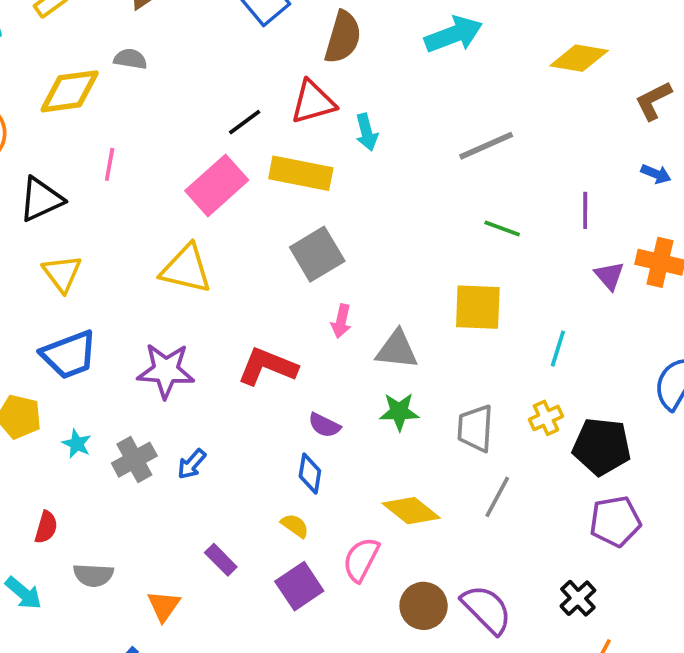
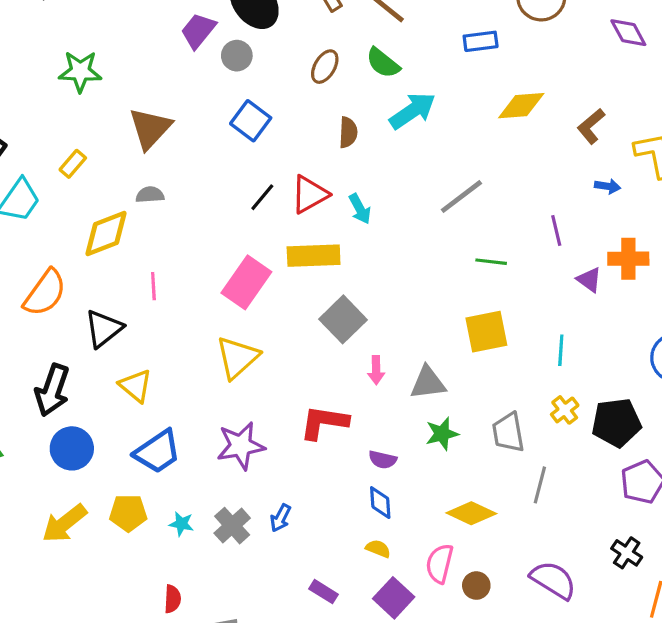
brown semicircle: (343, 37) -> (348, 132), moved, size x0.7
black line: (245, 122) -> (262, 197), moved
yellow triangle: (186, 269) -> (237, 357), turned -42
brown circle: (424, 606) -> (476, 586), moved, size x0.7

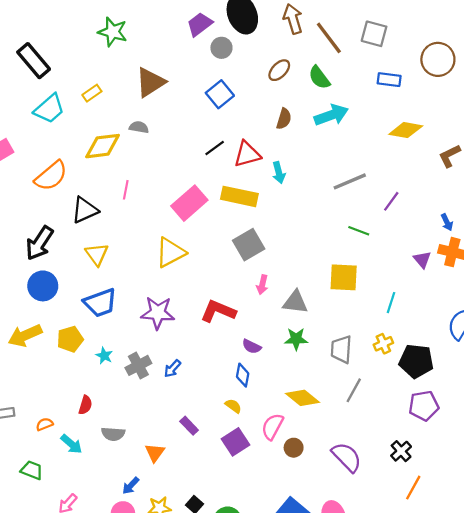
blue arrow: (608, 186) -> (447, 222), moved, turned 42
purple line: (556, 230) -> (391, 201), moved, turned 35
yellow pentagon: (128, 513) -> (70, 339), turned -30

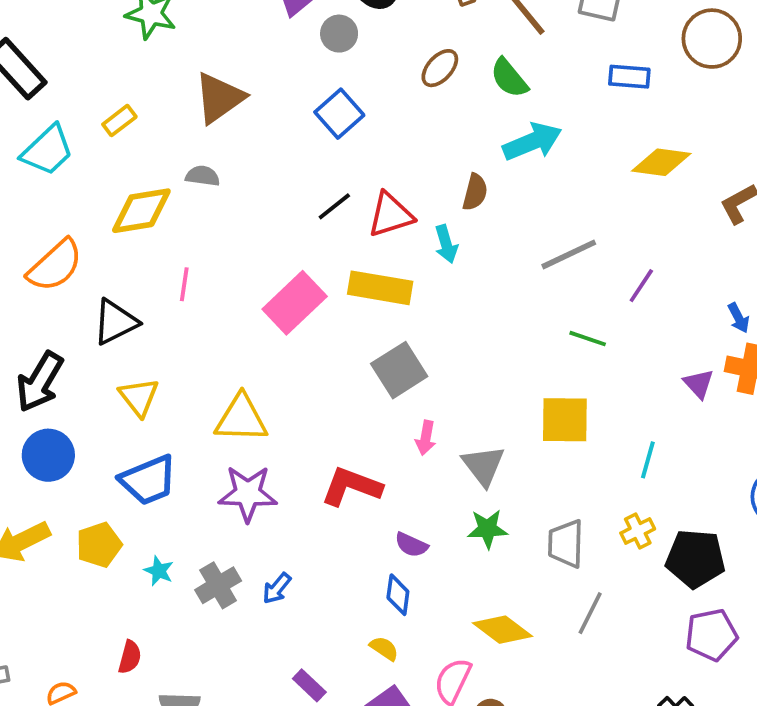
brown semicircle: (284, 119) -> (475, 192), moved
yellow triangle: (171, 252) -> (241, 418), moved, turned 32
gray triangle: (295, 302) -> (483, 466), turned 48

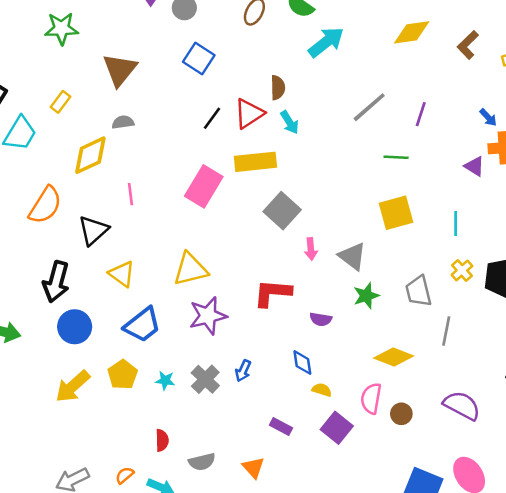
brown semicircle: (475, 192) -> (278, 88), moved
blue diamond: (398, 595) -> (302, 363), moved

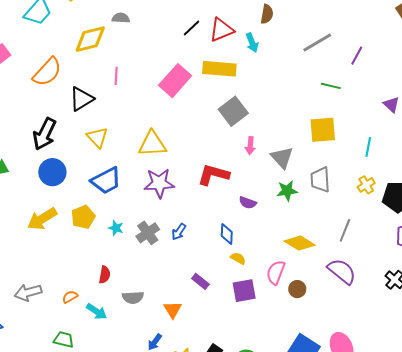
brown semicircle: (278, 88) -> (267, 14), moved
gray trapezoid: (419, 291) -> (320, 180), moved
purple semicircle: (462, 405) -> (342, 271), moved
purple square: (337, 428) -> (244, 291), turned 30

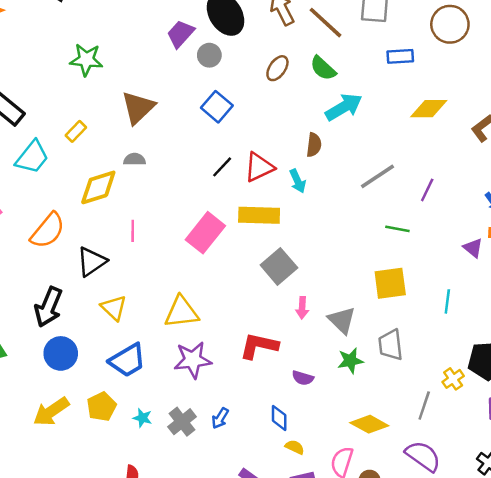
yellow cross: (366, 185) -> (453, 379), moved

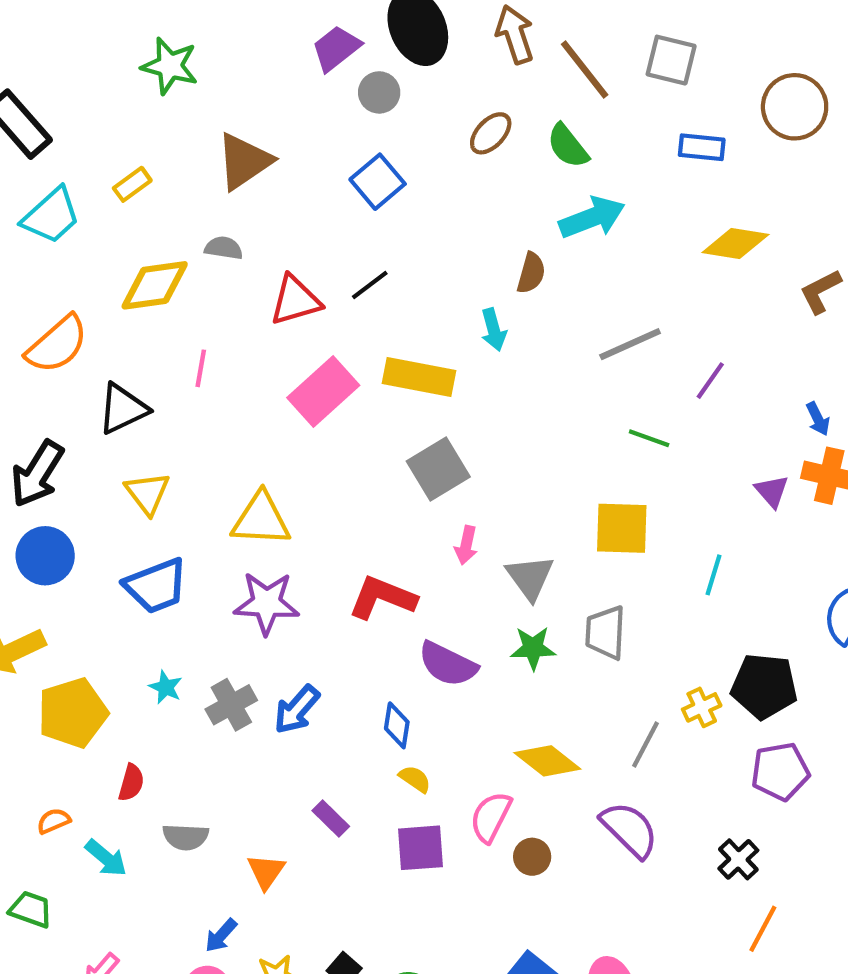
red triangle: (259, 167) -> (295, 300), moved
purple semicircle: (303, 378) -> (448, 664), size x1.6
yellow pentagon: (102, 407) -> (73, 713), moved, size x1.4
blue arrow: (220, 418) -> (297, 709), size x1.4

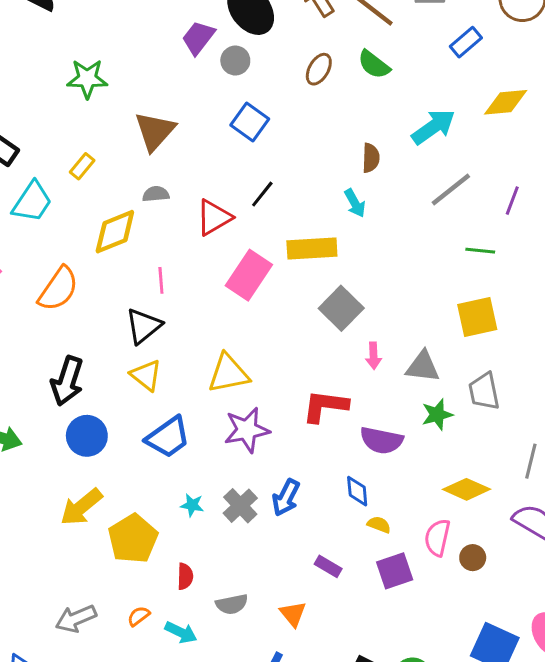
blue rectangle: (702, 147) -> (466, 42), turned -32
cyan arrow: (592, 217) -> (433, 127), moved
black triangle: (123, 409) -> (144, 326), moved
gray triangle: (530, 577) -> (423, 367), turned -33

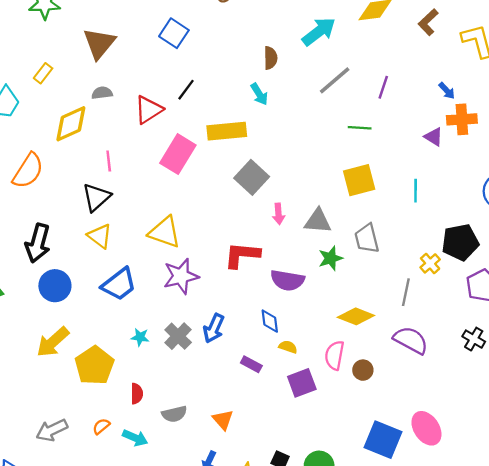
yellow triangle: (228, 373) -> (165, 232), turned 33
purple rectangle: (328, 566) -> (251, 364), moved

